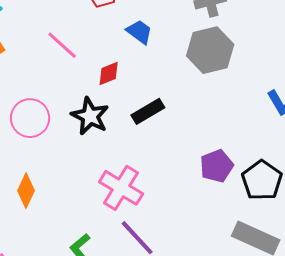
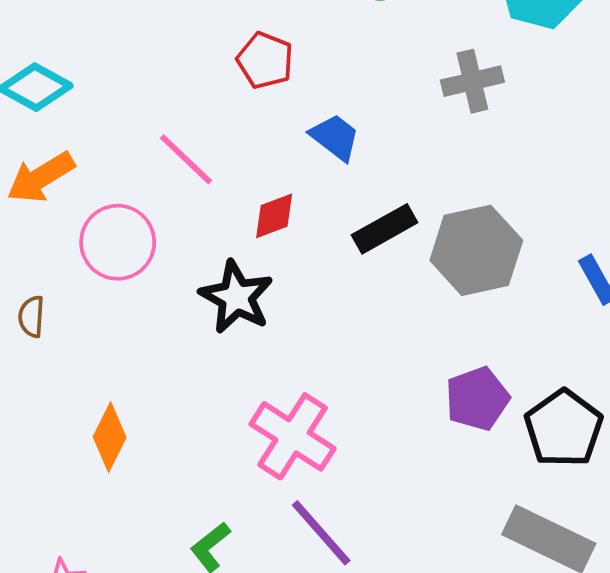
gray hexagon: (210, 50) -> (476, 250), moved
black rectangle: (148, 111) -> (385, 229), moved
pink circle: (30, 118) -> (118, 242), moved

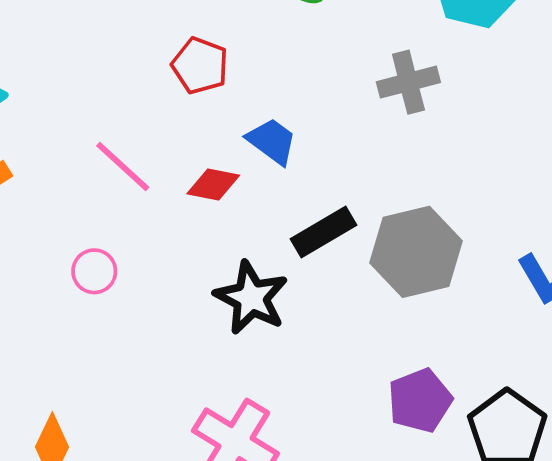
red diamond: (274, 216) -> (213, 185), moved, turned 33
pink circle: (118, 242) -> (94, 271), moved, size x0.6
black star: (236, 297) -> (251, 298), moved

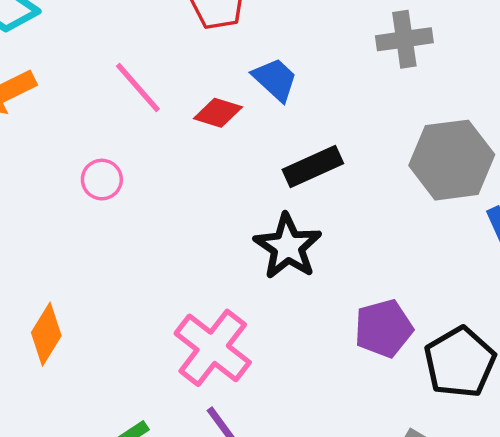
gray hexagon: (416, 252) -> (452, 160), moved
black star: (251, 298) -> (288, 246), moved

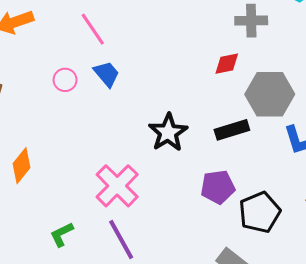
blue trapezoid: (275, 79) -> (107, 74), moved
red diamond: (218, 113) -> (227, 64), moved, turned -36
black rectangle: (313, 166) -> (232, 130), moved

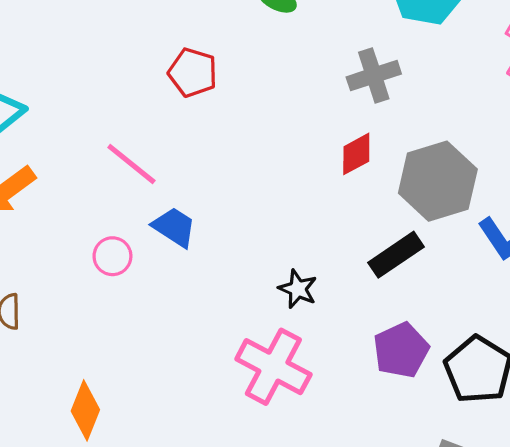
black star: (168, 132) -> (298, 289), size x0.6
pink cross: (117, 186) -> (273, 367), moved

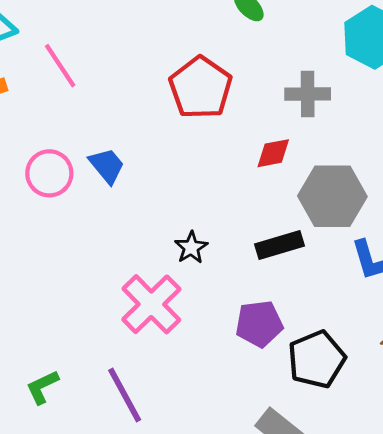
red pentagon: (193, 73) -> (201, 88), moved, size x1.5
pink line: (131, 164) -> (60, 66), moved
pink circle: (112, 256) -> (49, 173), size x1.4

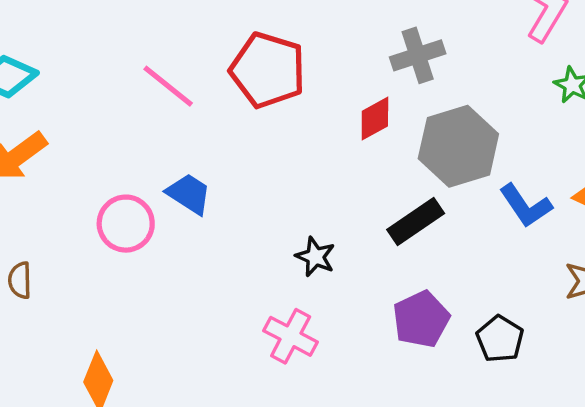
pink line: (60, 66) -> (168, 86), moved
gray cross: (308, 94) -> (418, 55), moved
pink cross: (151, 304) -> (291, 336), size x0.7
black pentagon: (317, 359) -> (500, 339), size x0.7

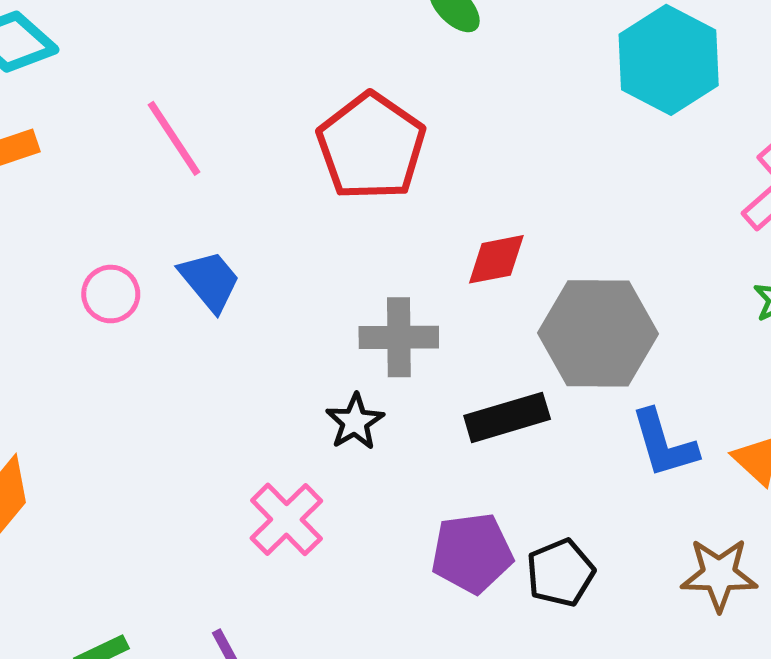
gray cross: (418, 55) -> (399, 337), moved
pink line: (168, 86) -> (174, 138), moved
pink circle: (126, 224) -> (111, 294), size x0.7
black pentagon: (500, 339) -> (560, 573), moved

